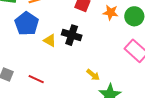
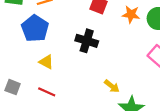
yellow triangle: (50, 40) -> (46, 62), moved

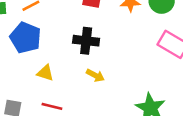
yellow arrow: (112, 86) -> (95, 75), moved

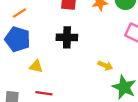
yellow arrow: (95, 75) -> (105, 66), moved

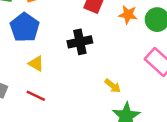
black cross: (67, 37) -> (80, 42), turned -30

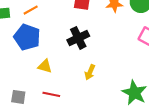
yellow arrow: (113, 86) -> (90, 72), moved, turned 88

